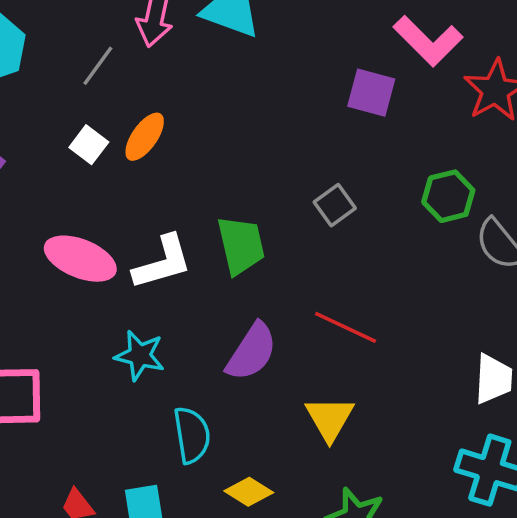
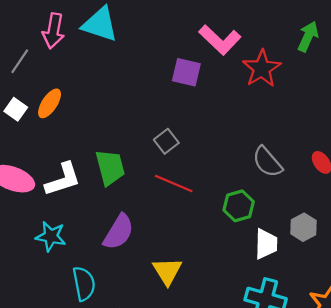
green hexagon: (448, 196) -> (239, 206), moved
red line: (346, 327) -> (174, 184), moved

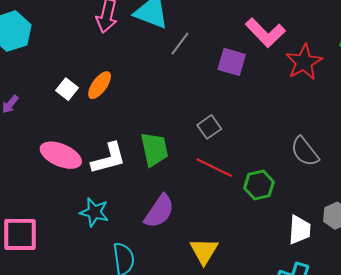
gray line: (20, 61) -> (180, 44), moved
green hexagon: (239, 206) -> (259, 185), moved

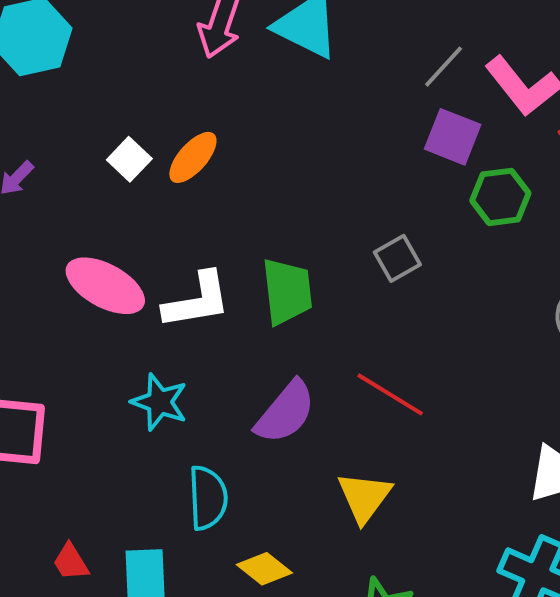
gray line: (180, 44) -> (444, 67), moved
red line: (214, 168) -> (390, 394), moved
green hexagon: (259, 185) -> (500, 197), moved

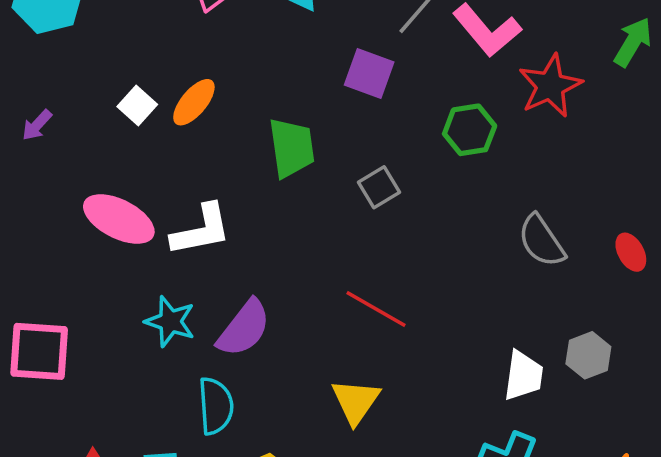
purple square: (453, 137) -> (369, 73), moved
green trapezoid: (287, 291) -> (292, 148), moved
purple semicircle: (285, 412) -> (244, 328), moved

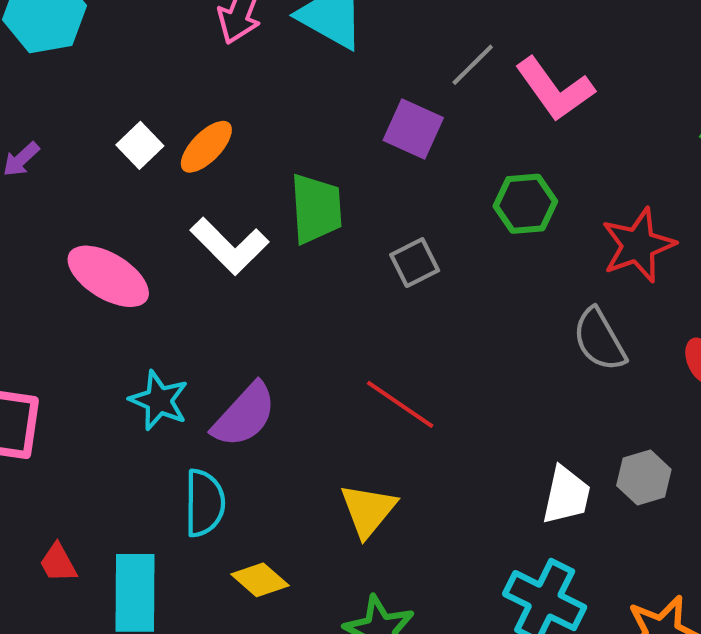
red star: (550, 86) -> (638, 245), moved
white L-shape: (201, 230) -> (229, 246), moved, turned 52

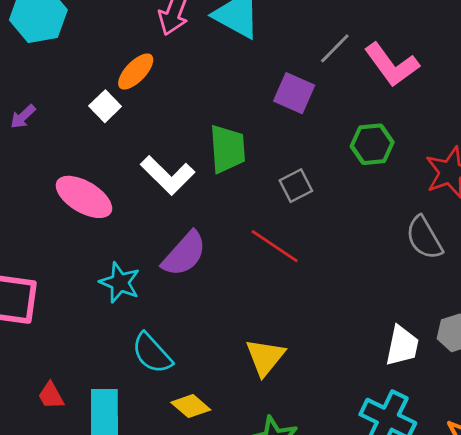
orange ellipse: (206, 147) -> (136, 71), moved
red line: (400, 404) -> (275, 246), moved
purple semicircle: (244, 415) -> (184, 254), moved
cyan semicircle: (204, 503) -> (152, 353), turned 138

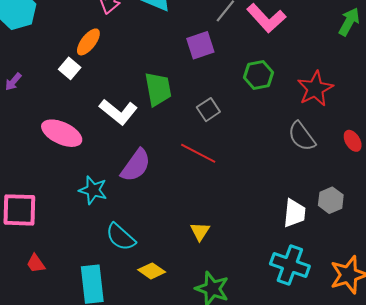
purple square: (294, 93) -> (200, 45), turned -36
yellow triangle: (265, 357) -> (200, 231), size x0.7
red trapezoid: (51, 396) -> (36, 263), moved

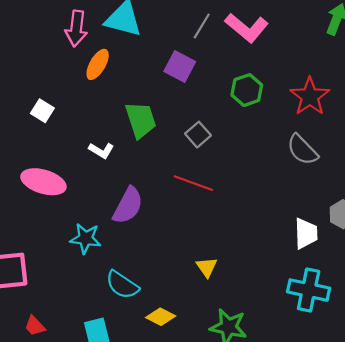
orange ellipse: (88, 42) -> (98, 64), moved
purple square: (200, 45) -> (180, 67), turned -36
white L-shape: (118, 112) -> (101, 150), size x0.6

